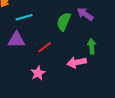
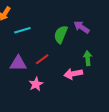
purple triangle: (17, 40) -> (18, 63), moved

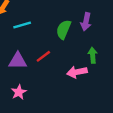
purple arrow: (81, 27) -> (86, 22), turned -112
pink star: (36, 84) -> (19, 92), moved

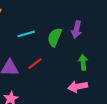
cyan line: (22, 25) -> (26, 34), moved
pink arrow: (77, 72) -> (78, 87), moved

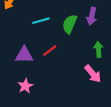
pink arrow: (78, 87) -> (93, 74), turned -120

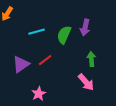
purple triangle: (24, 55) -> (21, 64), turned -36
pink star: (25, 86) -> (39, 94), moved

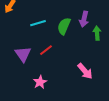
green arrow: (91, 59) -> (97, 33), moved
purple triangle: (21, 64) -> (23, 54), turned -30

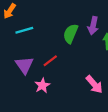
cyan line: (38, 23) -> (24, 30), moved
pink star: (40, 82) -> (42, 85), moved

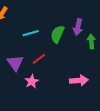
cyan line: (24, 30) -> (31, 33), moved
pink arrow: (94, 84) -> (79, 80), turned -54

